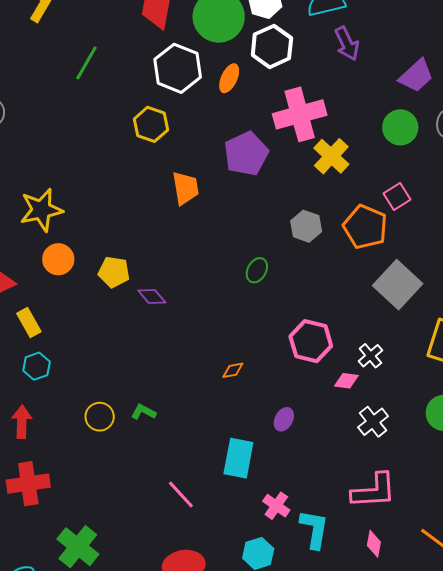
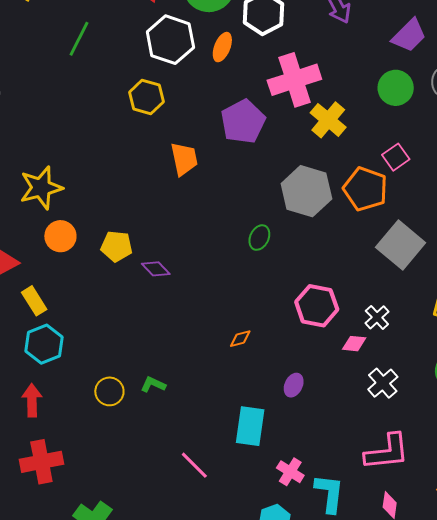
gray hexagon: (306, 226) -> (306, 191), size x1.6
cyan hexagon: (37, 366) -> (44, 344), size x1.4

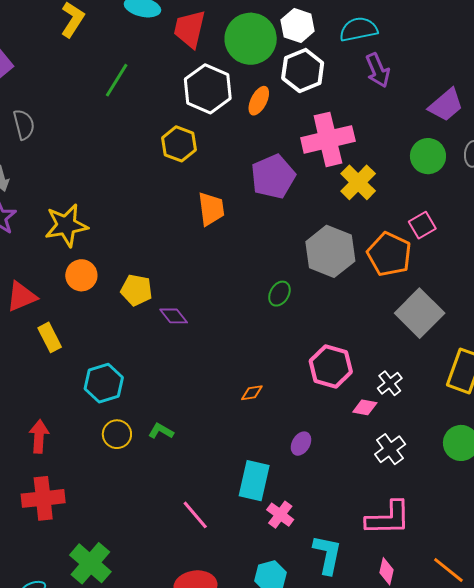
cyan hexagon: (44, 344) -> (104, 383), moved
pink cross: (290, 472) -> (280, 515), moved

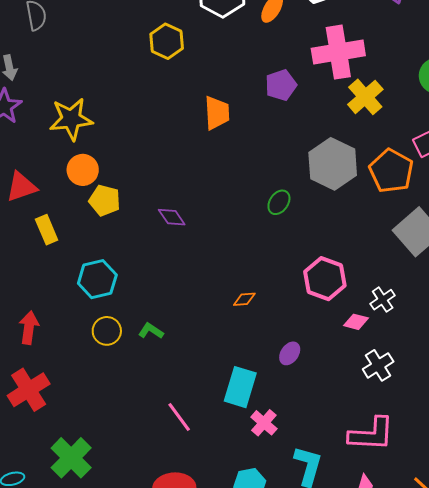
yellow hexagon: (179, 144) -> (167, 41), moved
purple pentagon: (273, 177) -> (281, 85), size x0.7
yellow pentagon: (136, 290) -> (105, 200), moved
red cross: (43, 498) -> (29, 390), turned -30

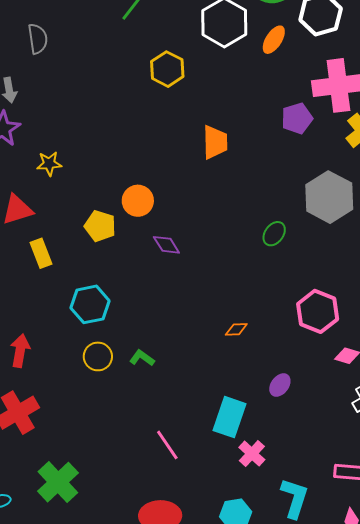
purple pentagon: (281, 85) -> (297, 118), moved
yellow star: (71, 119) -> (49, 164), moved, size x0.6
orange circle: (83, 170) -> (138, 201), moved

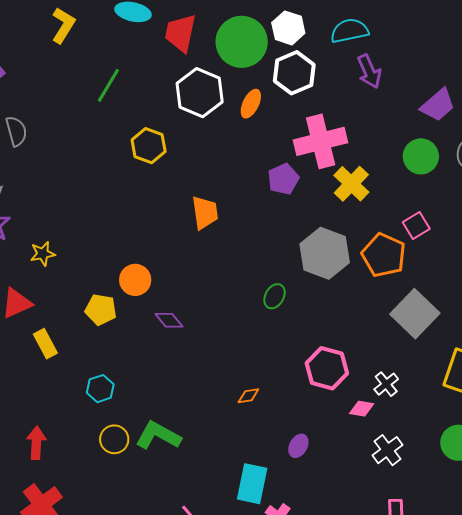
cyan hexagon: (90, 304) -> (100, 389), size x0.7
green L-shape: (142, 358) -> (158, 435), size x1.8

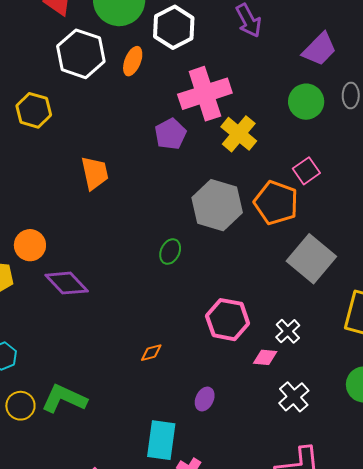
purple diamond: (169, 320) -> (67, 283), size x1.5

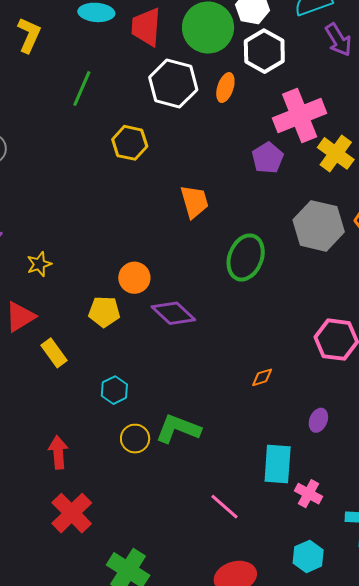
green ellipse: (170, 252) -> (246, 257), moved, size x1.8

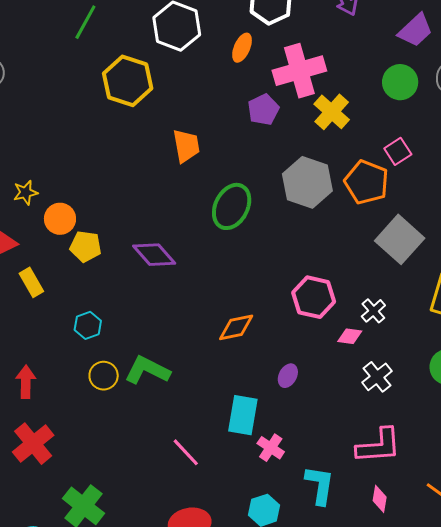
orange ellipse: (225, 88) -> (242, 48), moved
yellow hexagon: (130, 143) -> (128, 81), size x1.4
orange circle: (134, 278) -> (60, 219), moved
orange diamond: (262, 377) -> (236, 327), size x1.6

